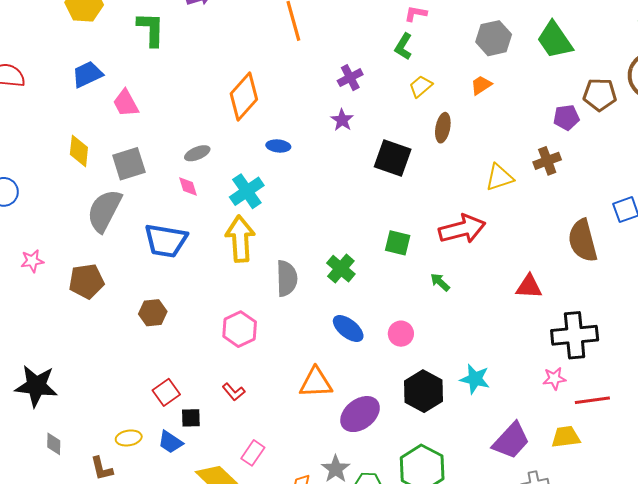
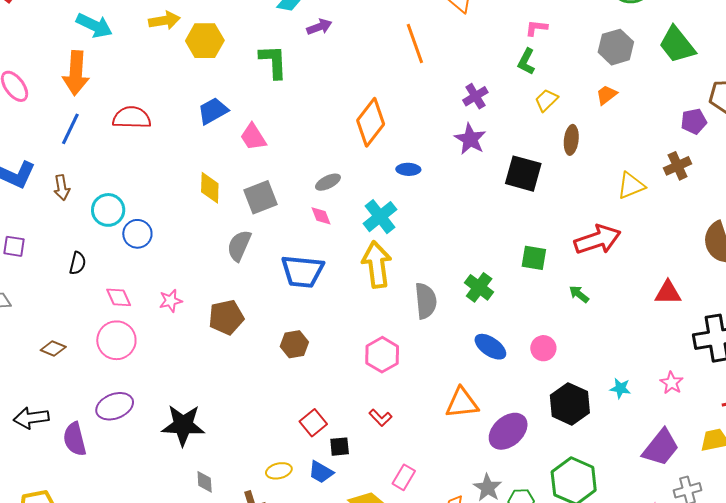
purple star: (342, 120) -> (470, 139), size x1.4
gray semicircle: (104, 211) -> (239, 246), size x0.7
cyan star: (475, 379) -> (620, 388), size x0.7
pink star: (554, 379) -> (671, 383), moved, turned -30

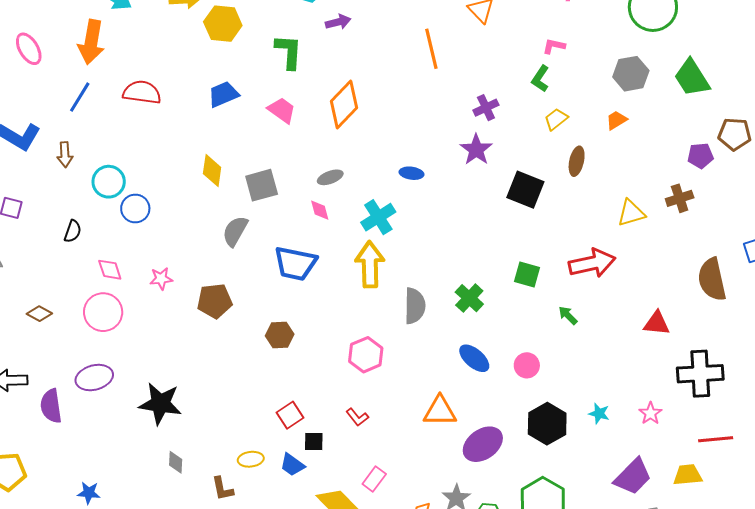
orange diamond: (371, 122) -> (344, 105), moved
pink trapezoid: (253, 137) -> (282, 110), moved, turned 152

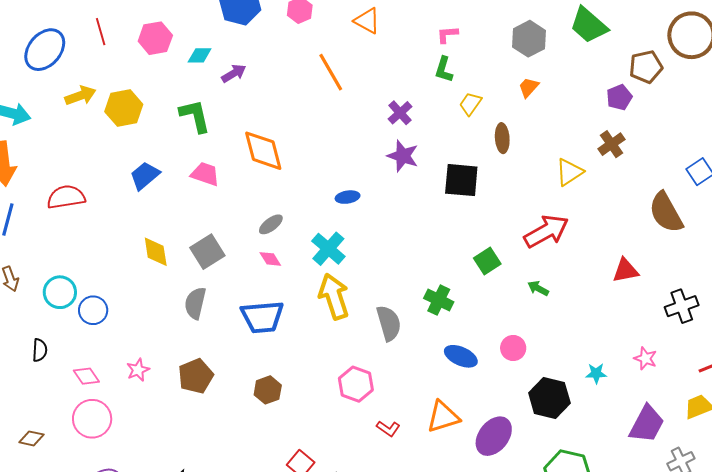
orange diamond: (344, 105) -> (263, 151), turned -42
green square: (527, 275) -> (487, 261), turned -32
black cross: (700, 374) -> (682, 306), size x0.7
red L-shape: (357, 417) -> (388, 429), moved

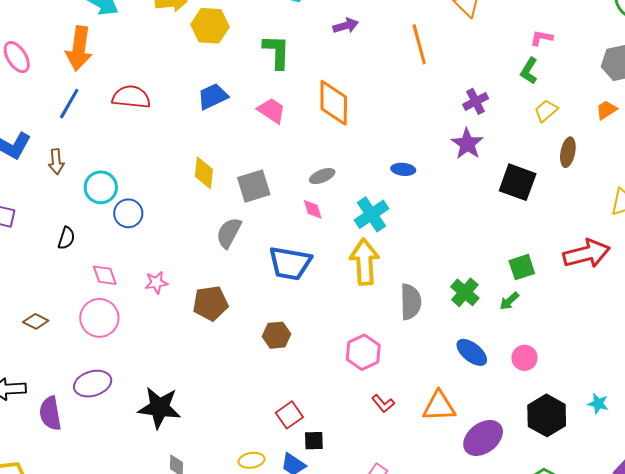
purple arrow: (234, 73) -> (346, 26), moved
green arrow: (538, 288) -> (509, 301), moved, turned -85

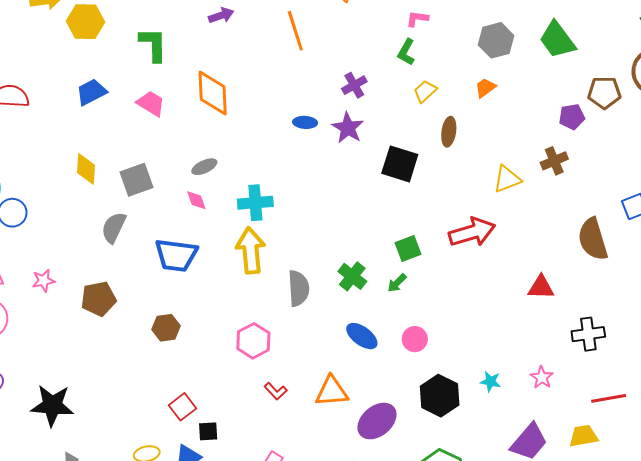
blue ellipse: (403, 169) -> (305, 122), moved
cyan cross: (371, 214) -> (255, 203), turned 32

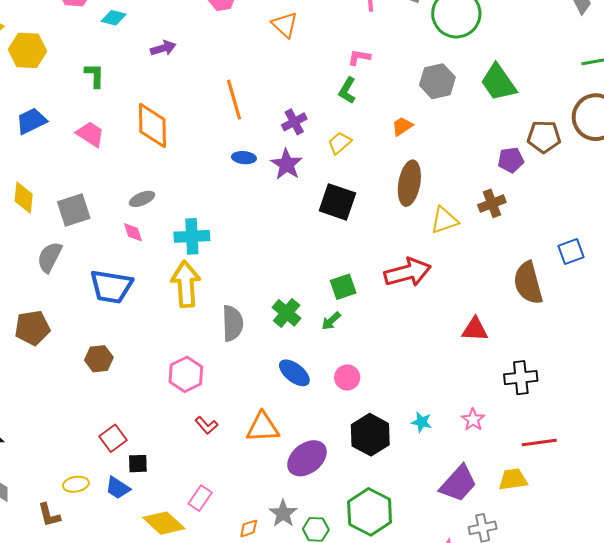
orange line: (295, 31) -> (234, 100), moved
green L-shape: (153, 45) -> (95, 75), size x0.7
orange trapezoid: (485, 88) -> (402, 126), moved
yellow trapezoid: (425, 91) -> (340, 143), moved
brown ellipse: (449, 132) -> (409, 183), moved, size x1.5

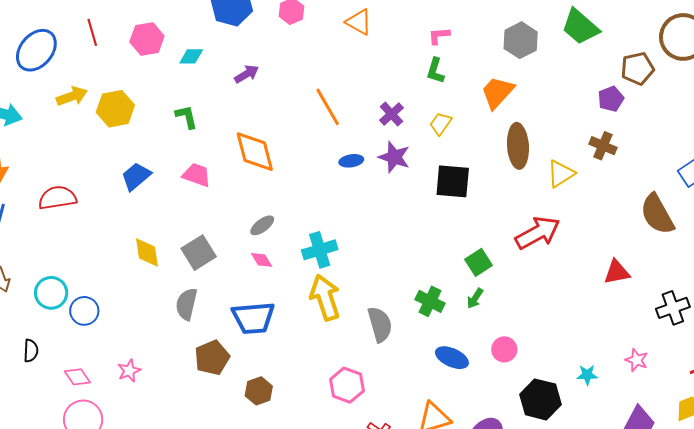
orange trapezoid: (402, 126) -> (497, 92), size x1.6
brown cross: (492, 203) -> (603, 146), turned -32
brown pentagon: (32, 328) -> (212, 358), moved

